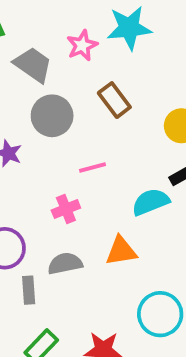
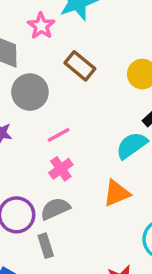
pink line: (92, 167) -> (59, 135), moved
gray semicircle: (65, 263) -> (55, 209), moved

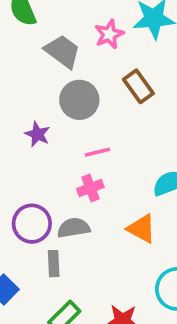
orange triangle: (117, 193) -> (142, 229), turned 36

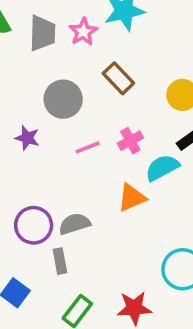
gray trapezoid: (62, 51) -> (42, 33), moved, turned 63
pink cross: (90, 188) -> (130, 141), moved
orange triangle: (142, 229) -> (132, 198), moved, turned -44

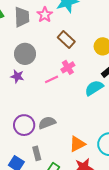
gray circle: (63, 99) -> (25, 54), moved
pink cross: (130, 141) -> (68, 67), moved
orange triangle: (132, 198) -> (77, 144), moved
gray rectangle: (60, 261) -> (37, 153), moved

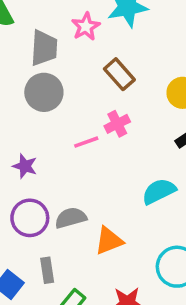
gray trapezoid: (22, 17) -> (44, 48), moved
purple star: (17, 76) -> (25, 166), moved
cyan semicircle: (94, 88) -> (159, 191), moved
orange triangle: (77, 144) -> (109, 241), moved

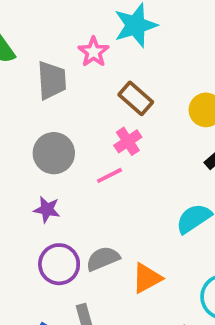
gray circle: (44, 92) -> (54, 153), moved
pink cross: (117, 124) -> (128, 141), moved

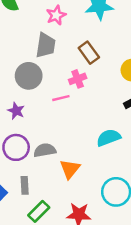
pink star: (94, 52) -> (56, 15), moved
gray trapezoid: (52, 80) -> (46, 45), moved
orange triangle: (147, 278) -> (70, 169), turned -35

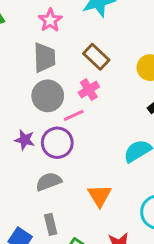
gray circle: (29, 76) -> (48, 96), moved
purple circle: (16, 147) -> (57, 143), moved
gray semicircle: (45, 150) -> (49, 182), moved

